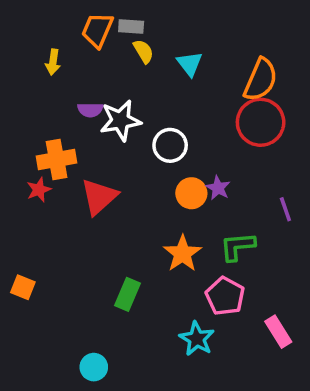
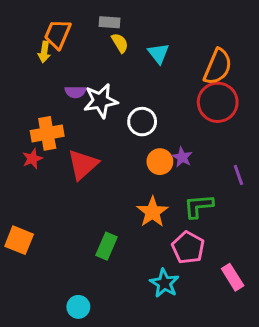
orange trapezoid: (97, 30) -> (58, 34), moved
orange square: (23, 287) -> (19, 240), size x1.4

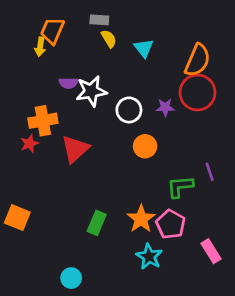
purple star: (182, 157) -> (165, 107), moved, turned -30
purple line: (238, 175) -> (210, 172), moved
orange star: (152, 212) -> (141, 219), moved

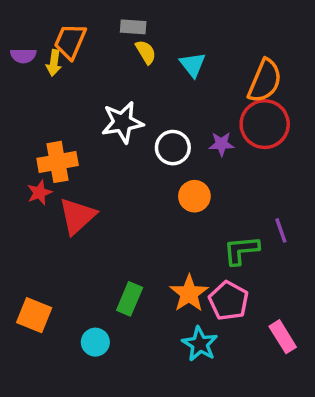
purple semicircle: (68, 83) -> (23, 56), moved
red triangle: (75, 149) -> (77, 216), moved
orange square: (17, 218) -> (34, 315), moved
cyan circle: (71, 278) -> (95, 342), moved

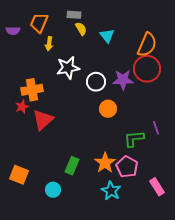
yellow arrow: (54, 63) -> (49, 44), moved
purple star: (221, 144) -> (123, 80), size x1.5

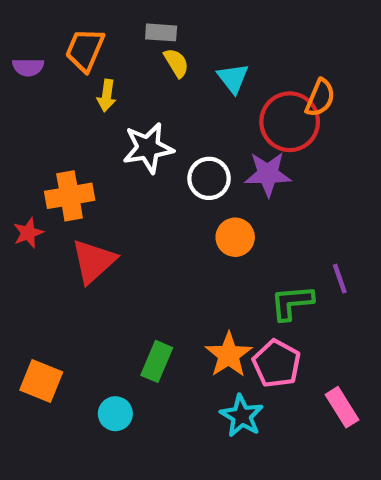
orange semicircle: (147, 45) -> (320, 98), size x0.7
red circle: (147, 69) -> (290, 122), moved
red star: (22, 107) -> (28, 233), moved

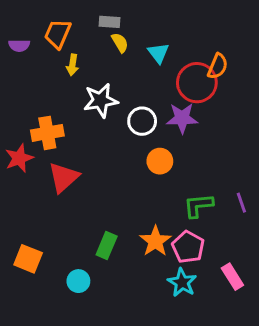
red star: (28, 233) -> (19, 158), size x1.4
purple line: (340, 279) -> (241, 203), moved
cyan star: (242, 416) -> (182, 283), moved

